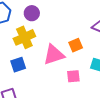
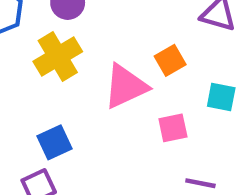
blue square: (18, 65) -> (54, 142), moved

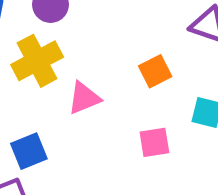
pink triangle: (125, 86) -> (84, 98), moved, size x0.7

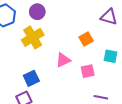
pink triangle: (84, 98) -> (63, 60), moved

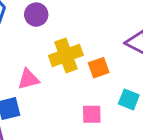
yellow cross: (33, 37) -> (66, 55), moved
pink triangle: (63, 60) -> (28, 79), moved

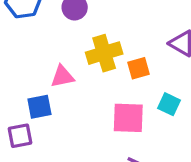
pink square: (92, 114) -> (128, 118), size x1.5

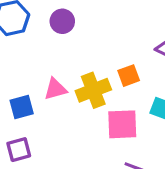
yellow cross: (104, 53) -> (93, 90), moved
blue square: (39, 107) -> (22, 107), moved

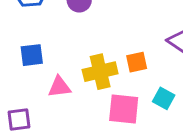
pink triangle: (55, 89) -> (59, 87), moved
blue square: (22, 107) -> (32, 55), moved

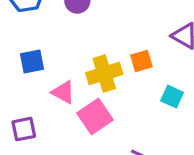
pink triangle: (59, 87) -> (63, 92), turned 40
pink square: (124, 109) -> (95, 117), moved, turned -36

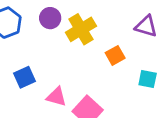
yellow cross: (104, 73) -> (81, 29), moved

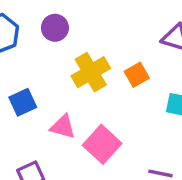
yellow cross: (81, 29) -> (91, 72), moved

